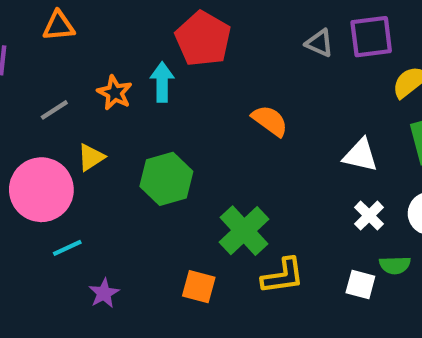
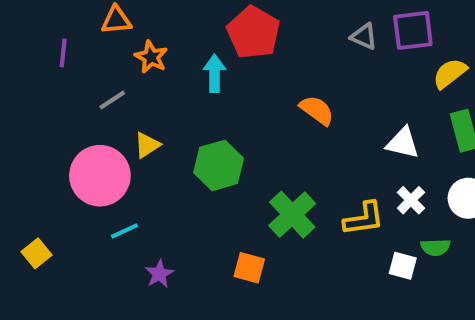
orange star: (115, 93) -> (151, 57), moved
yellow L-shape: (283, 276) -> (364, 219), moved

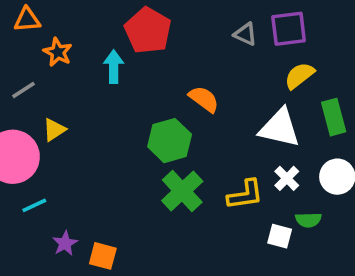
yellow semicircle: (450, 73) -> (299, 76), moved
white triangle: (403, 143) -> (280, 128), size x1.4
green hexagon: (219, 165) -> (170, 141), moved
orange square: (249, 268) -> (103, 256), moved

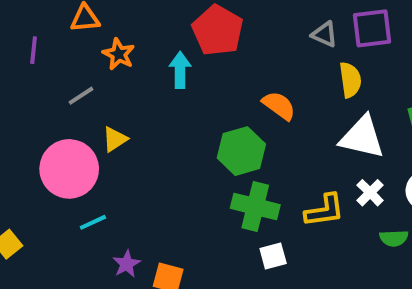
yellow semicircle: (299, 76) -> (350, 80), moved, turned 120
green cross: (182, 191) -> (255, 207), turned -33
white square: (280, 236) -> (273, 256), moved, turned -30

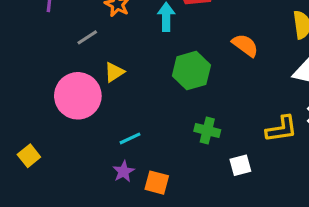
green hexagon: (241, 151) -> (191, 71), moved
green cross: (255, 207) -> (207, 131), moved, size x0.7
cyan line: (93, 222) -> (130, 138), moved

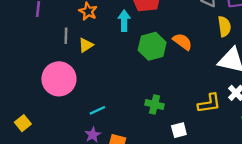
gray line: (87, 37) -> (66, 36), turned -56
green hexagon: (191, 71) -> (152, 46), moved
yellow triangle: (114, 72) -> (86, 45), moved

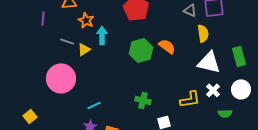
cyan arrow: (124, 21) -> (102, 35), moved
gray line: (66, 36) -> (67, 41), turned -72

